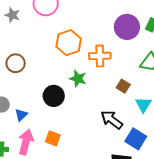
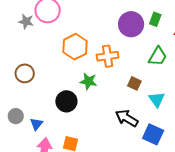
gray star: (12, 15) -> (26, 21), moved

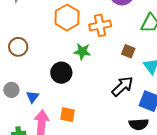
black arrow: (127, 118) -> (122, 86), turned 110

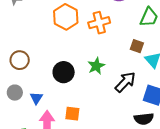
brown circle: (18, 47) -> (20, 60), moved
brown square: (128, 51) -> (137, 46), moved
green star: (82, 52) -> (96, 66), moved, turned -30

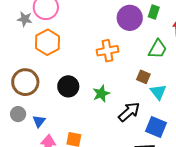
orange hexagon: (66, 17) -> (48, 42), moved
brown circle: (20, 60) -> (25, 82), size x1.4
black circle: (64, 72) -> (68, 86), moved

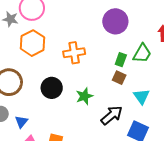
green rectangle: (154, 12) -> (121, 60), moved
orange cross: (108, 51) -> (74, 53), moved
brown square: (143, 77) -> (119, 78), moved

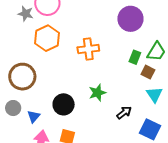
brown square: (119, 78) -> (148, 72), moved
black circle: (52, 88) -> (64, 104), moved
black arrow: (112, 115) -> (124, 113), size x0.7

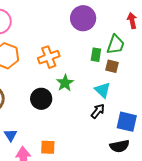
green star: (97, 93) -> (65, 83), moved
cyan triangle: (154, 95) -> (103, 90), moved
black circle: (64, 104) -> (41, 99), moved

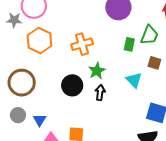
brown square: (112, 66) -> (154, 63), moved
black arrow: (98, 111) -> (100, 93), moved, turned -35

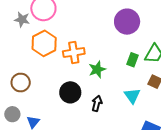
orange cross: (82, 44) -> (74, 53), moved
green star: (97, 71) -> (97, 69), moved
brown circle: (22, 83) -> (21, 83), size x0.7

